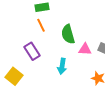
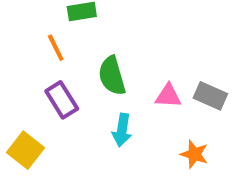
orange line: (41, 25) -> (56, 48), moved
green semicircle: (68, 34) -> (112, 76), moved

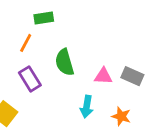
orange line: (56, 48) -> (26, 43), turned 54
cyan arrow: (122, 130) -> (87, 107), moved

